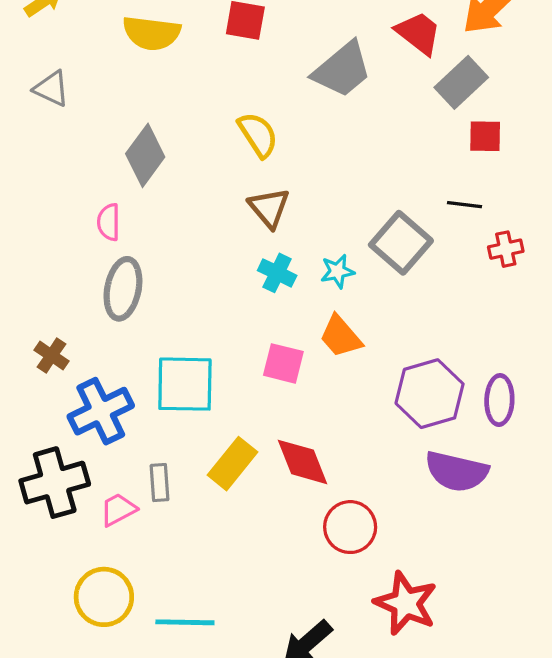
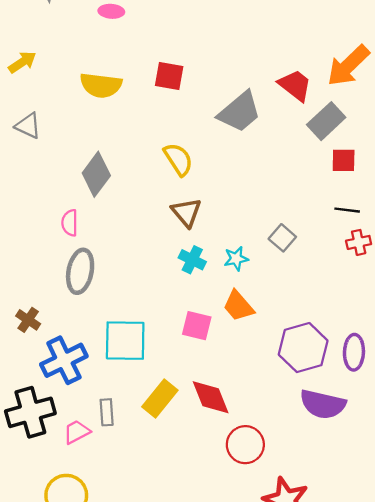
black line: (464, 205) -> (347, 210), moved
gray square: (401, 243) -> (282, 238), size x0.6

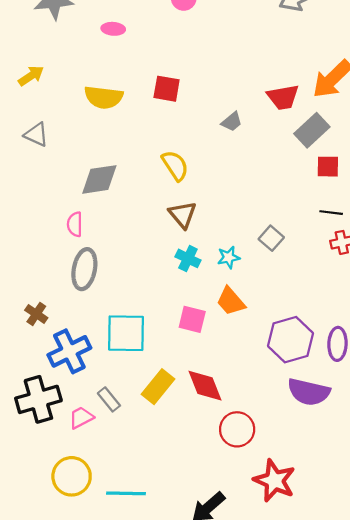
red trapezoid: (295, 85) -> (283, 97), turned 132
gray trapezoid: (240, 112) -> (232, 122), size x0.5
gray diamond: (96, 174) -> (99, 179), turned 45
gray rectangle: (107, 412) -> (109, 399), turned -35

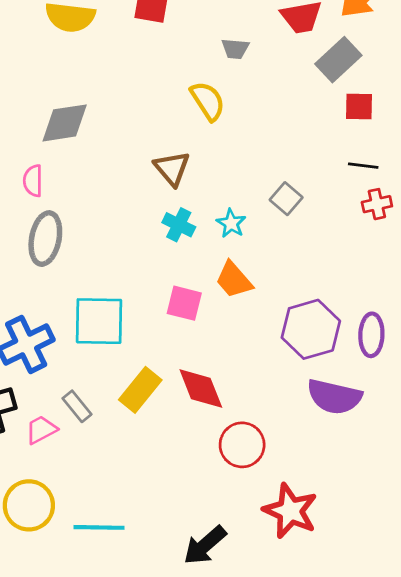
gray trapezoid: (232, 122) -> (235, 49), turned 45
yellow semicircle: (175, 166) -> (208, 101), moved
cyan star: (229, 257) -> (231, 223), turned -30

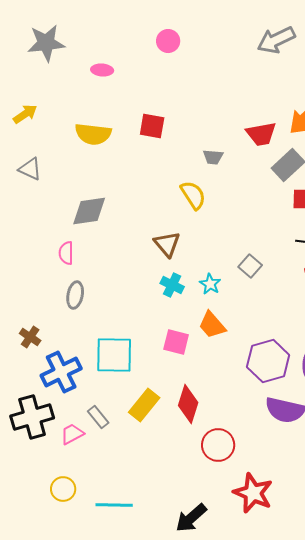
gray ellipse: (45, 239) -> (75, 295), size x0.7
red diamond: (201, 388) -> (188, 404), turned 39
yellow circle: (29, 505) -> (63, 489), size x0.7

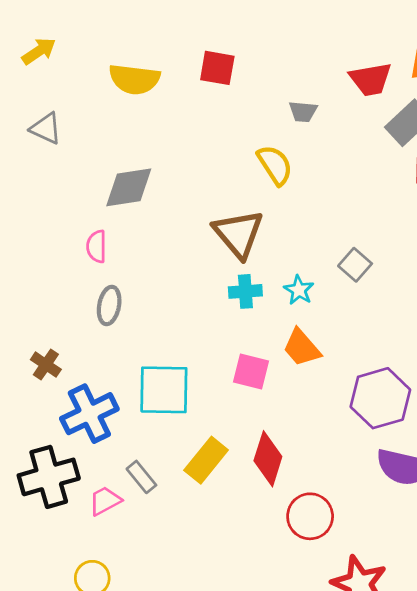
brown triangle: (167, 244) -> (238, 234), size x1.4
cyan cross: (172, 285) -> (245, 291), turned -30

